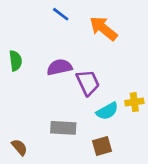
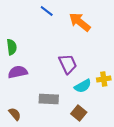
purple semicircle: (59, 67) -> (18, 72), moved
brown square: (102, 146) -> (79, 113), turned -35

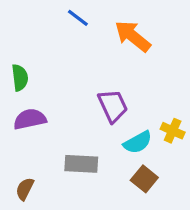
yellow cross: (104, 79) -> (173, 131), turned 32
brown square: (79, 113) -> (144, 179), moved
brown semicircle: (15, 114) -> (25, 189), turned -112

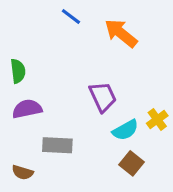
yellow cross: (173, 131) -> (157, 119), turned 30
gray rectangle: (81, 164) -> (57, 145), moved
brown semicircle: (25, 189) -> (23, 172), turned -100

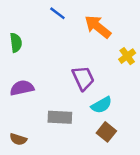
green semicircle: (18, 71) -> (16, 43), moved
yellow cross: (157, 119) -> (127, 56), moved
gray rectangle: (57, 145) -> (60, 117), moved

